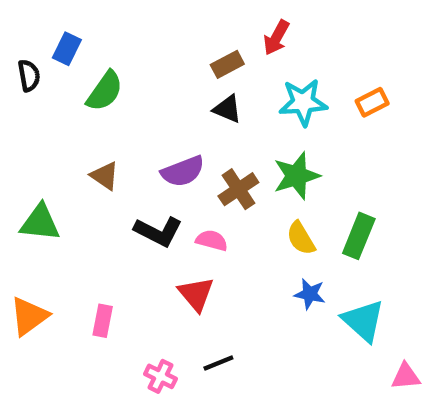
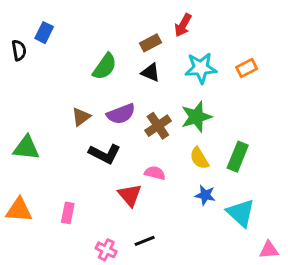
green semicircle: (105, 91) -> (105, 67), moved
brown triangle: (105, 176) -> (81, 117), moved, turned 48
pink semicircle: (212, 240) -> (155, 173), moved
orange triangle: (29, 316) -> (19, 210), turned 40

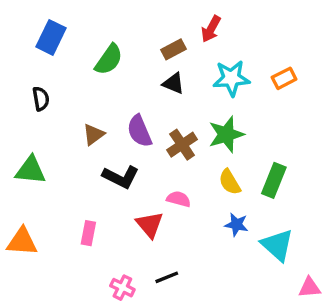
blue rectangle: (44, 33) -> (51, 37), size x1.4
black semicircle: (19, 50) -> (41, 99), moved
green semicircle: (105, 67) -> (109, 60), moved
purple semicircle: (121, 114) -> (139, 131), turned 88
pink rectangle: (68, 213) -> (88, 233), moved

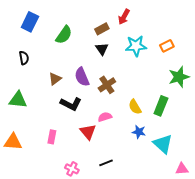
black triangle: (174, 83) -> (102, 49), turned 32
green star: (226, 134) -> (179, 77), moved
pink semicircle: (179, 199) -> (105, 117), turned -32
black line: (167, 277) -> (106, 163), moved

